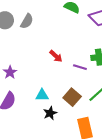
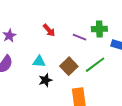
red arrow: (56, 56) -> (49, 30), moved

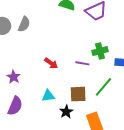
brown square: (69, 66) -> (78, 94), turned -36
black star: (45, 80) -> (66, 112), moved

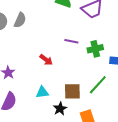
purple line: (82, 63) -> (71, 41), moved

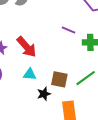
red arrow: (46, 60) -> (27, 47), moved, size x1.6

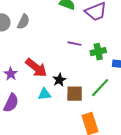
black star: (44, 94) -> (59, 80), moved

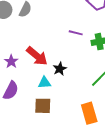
brown square: (75, 94) -> (43, 106), moved

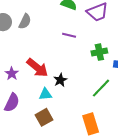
purple line: (76, 33) -> (69, 35), moved
brown square: (43, 106) -> (44, 117), turned -30

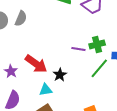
purple line: (69, 35) -> (78, 49), moved
green line: (101, 88) -> (99, 68), moved

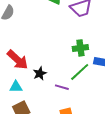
purple line: (78, 49) -> (62, 87), moved
cyan triangle: (46, 90) -> (16, 87), moved

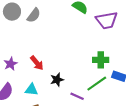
red arrow: (18, 60) -> (37, 63), size x0.7

